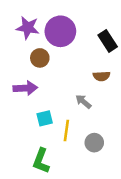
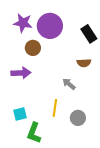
cyan square: (45, 118) -> (20, 114), moved

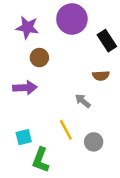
purple circle: (50, 26) -> (72, 19), moved
yellow line: (55, 108) -> (66, 130), turned -36

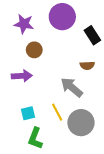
gray arrow: (83, 101) -> (72, 87), size x1.6
cyan square: (24, 137) -> (28, 113), moved
gray circle: (94, 142) -> (81, 123), size x1.6

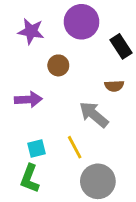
brown circle: (34, 50) -> (58, 65), moved
gray circle: (81, 123) -> (98, 181), moved
green L-shape: (35, 138) -> (30, 179), moved

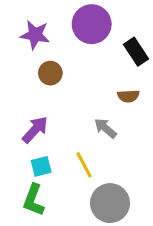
brown circle: (58, 65) -> (50, 73), moved
purple arrow: (28, 100) -> (35, 130), moved, turned -45
gray arrow: (94, 114) -> (105, 128), size x0.7

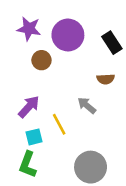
purple circle: (92, 24) -> (68, 35), moved
yellow line: (84, 165) -> (59, 124), moved

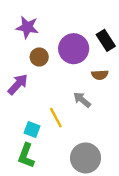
purple circle: (68, 35) -> (74, 49), moved
purple arrow: (29, 107) -> (18, 84), moved
cyan square: (34, 137) -> (32, 129), turned 35

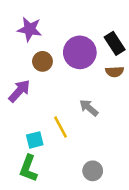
brown semicircle: (100, 75) -> (115, 72), moved
cyan square: (32, 129) -> (35, 140), turned -35
gray circle: (86, 158) -> (93, 171), size x0.6

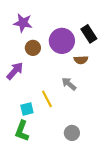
brown semicircle: (115, 72) -> (81, 60), moved

